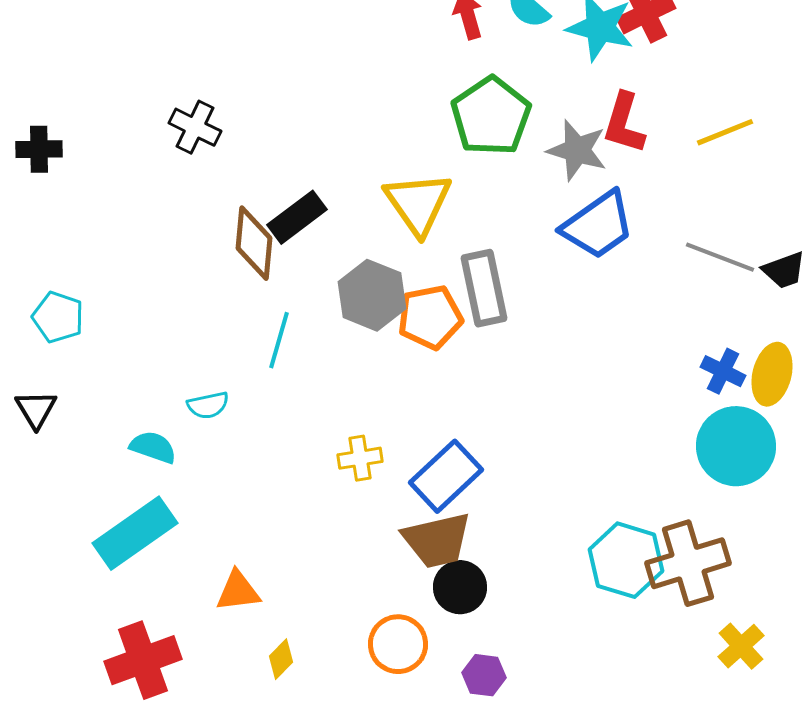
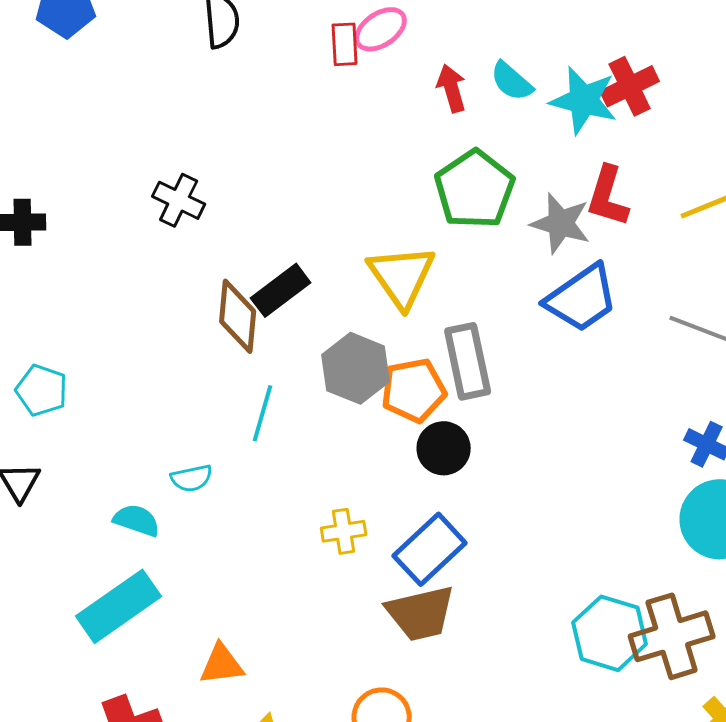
black circle: (460, 587) -> (444, 448), moved

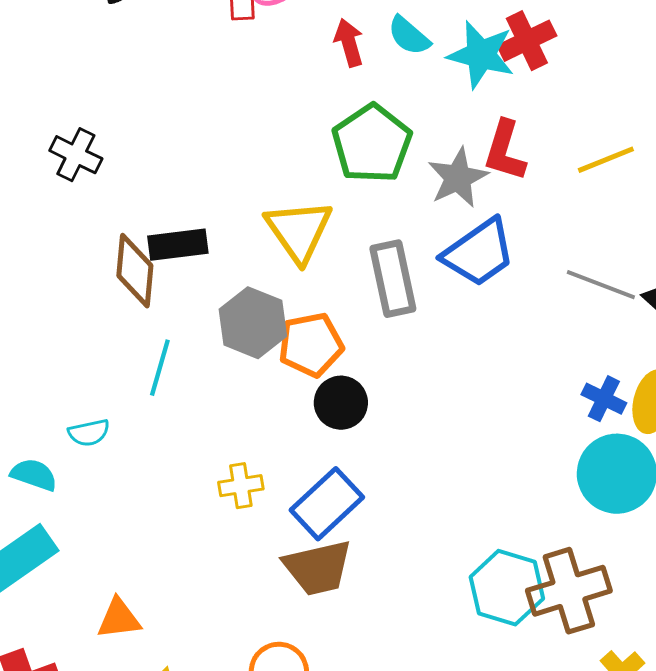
gray star: (561, 223) -> (458, 178), turned 30
black rectangle: (281, 290) -> (178, 245), turned 30
gray rectangle: (468, 361) -> (393, 279), moved

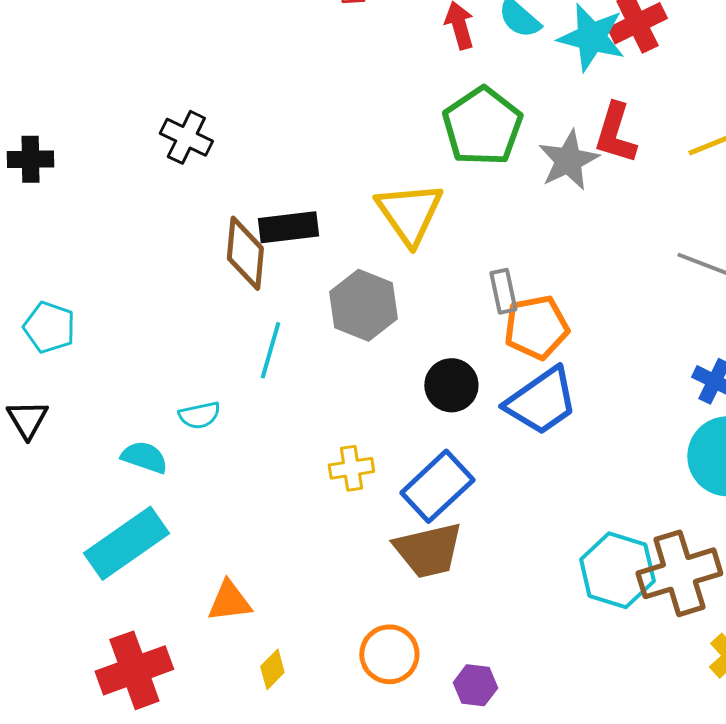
blue trapezoid: (479, 253) -> (541, 401), moved
gray rectangle: (393, 279) -> (503, 291), moved, size x0.6
orange pentagon: (311, 345) -> (536, 327), moved

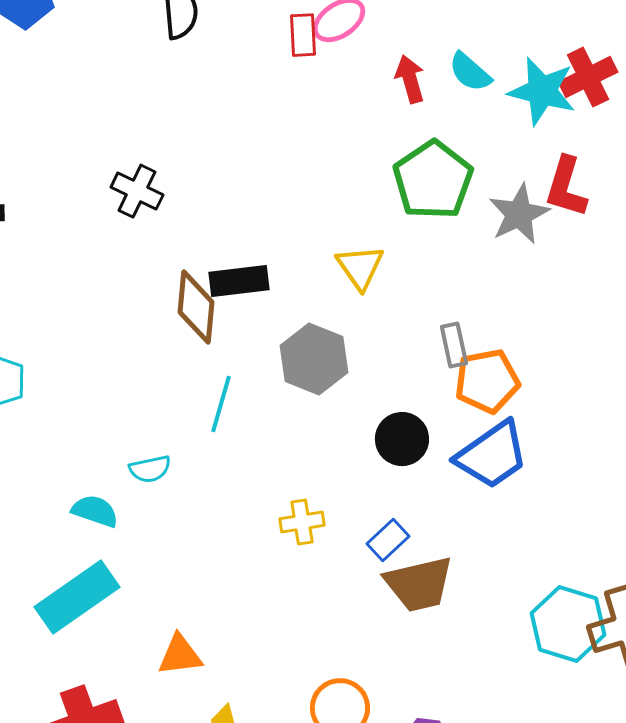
yellow triangle: (409, 213) -> (360, 267), size x0.7
blue rectangle: (437, 486) -> (388, 540), size x0.6
brown trapezoid: (428, 550) -> (419, 584), moved

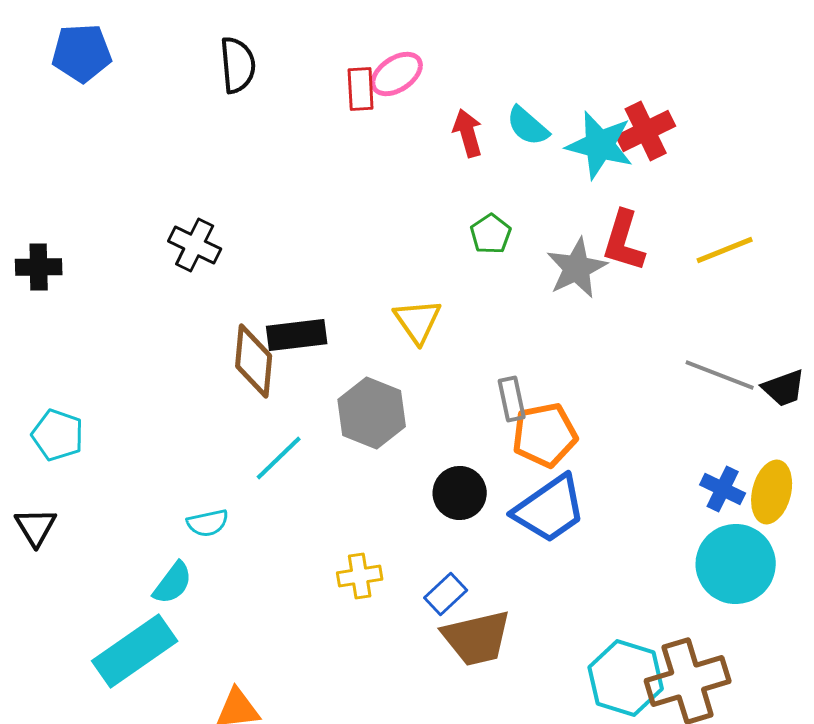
green pentagon: (433, 180) -> (491, 234), size x0.5
cyan line: (221, 404) -> (279, 458), turned 30
cyan semicircle: (95, 511) -> (173, 583), moved, turned 108

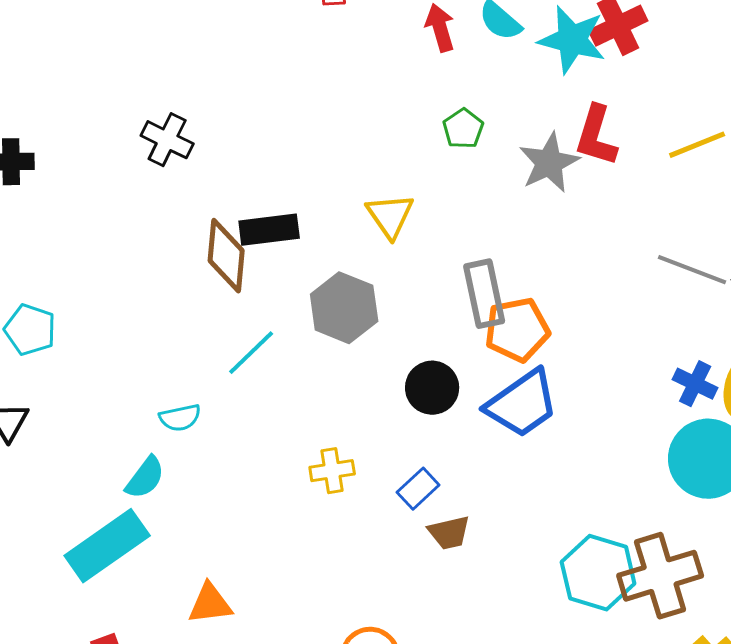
gray rectangle: (512, 399) -> (484, 294), size x1.5
brown trapezoid: (477, 638) -> (449, 533), size x0.6

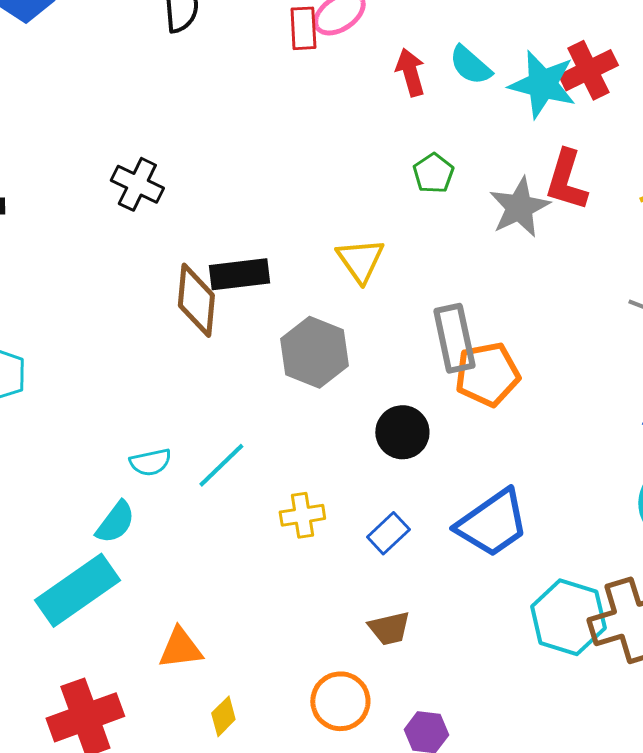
cyan line: (251, 353) -> (221, 465), moved
blue trapezoid: (522, 404) -> (492, 523), moved
brown trapezoid: (449, 533) -> (389, 628), moved

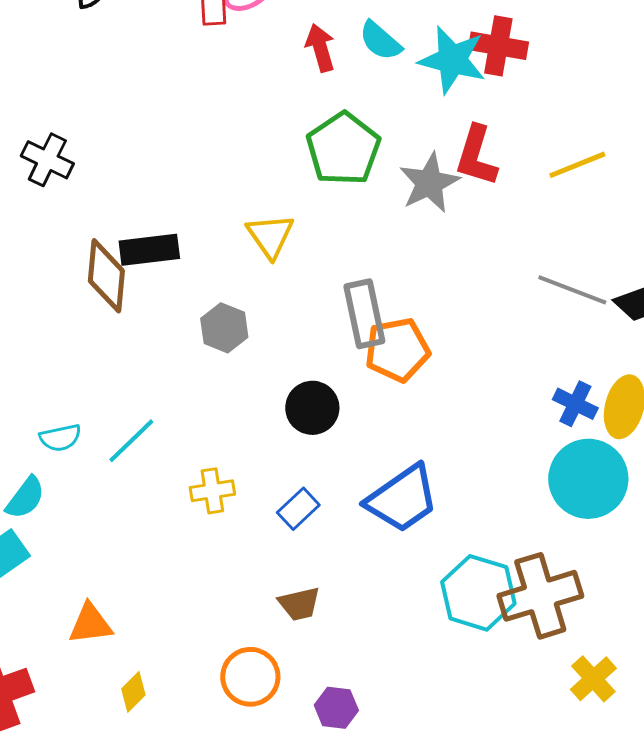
red cross: (588, 70) -> (498, 46), turned 36
green pentagon: (433, 173) -> (343, 149), size x1.8
gray hexagon: (314, 352) -> (224, 328), size x0.7

